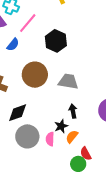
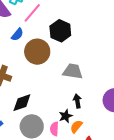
brown circle: (35, 75) -> (37, 52), moved

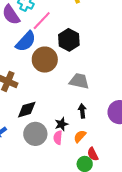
blue semicircle: (17, 34) -> (26, 41), size x1.6
black star: (66, 116) -> (61, 124), moved

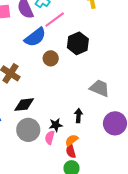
brown circle: (45, 60) -> (51, 58), size x0.6
gray trapezoid: (79, 81) -> (100, 88), moved
red semicircle: (93, 154) -> (71, 151), moved

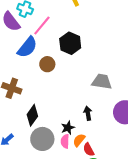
black diamond: (24, 105) -> (32, 115), turned -35
orange semicircle: (72, 140) -> (79, 140), moved

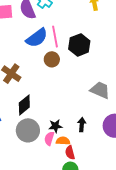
pink line: (42, 26) -> (55, 37), moved, turned -65
black arrow: (88, 113) -> (82, 125), moved
orange semicircle: (79, 140) -> (63, 141), turned 40

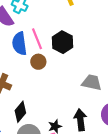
blue semicircle: (37, 38) -> (19, 44), turned 130
black arrow: (82, 125) -> (80, 120), size x1.5

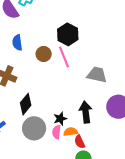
pink line: (37, 39) -> (64, 57), moved
blue semicircle: (19, 44) -> (17, 43), moved, size x0.7

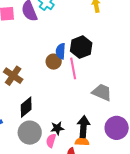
blue semicircle: (17, 43) -> (61, 51), moved
orange semicircle: (71, 132) -> (82, 142), moved

